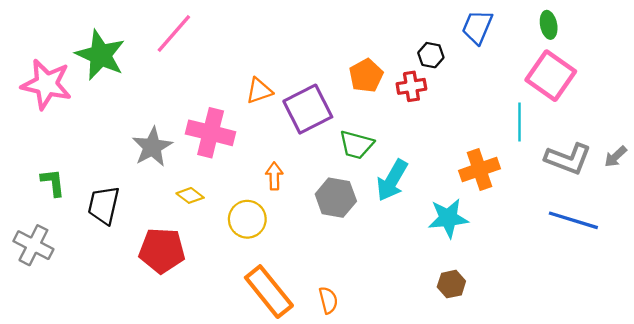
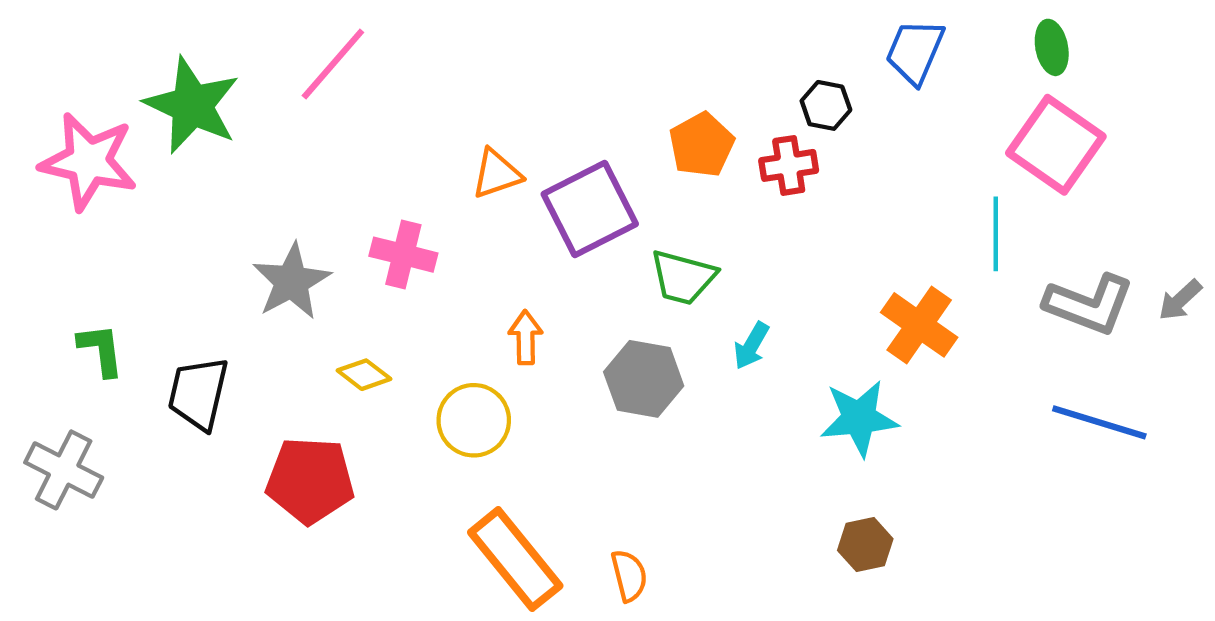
pink cross: (211, 133) -> (403, 255), size x0.7
orange cross: (479, 170) -> (919, 325), turned -36
cyan arrow: (392, 180) -> (751, 346), size x0.6

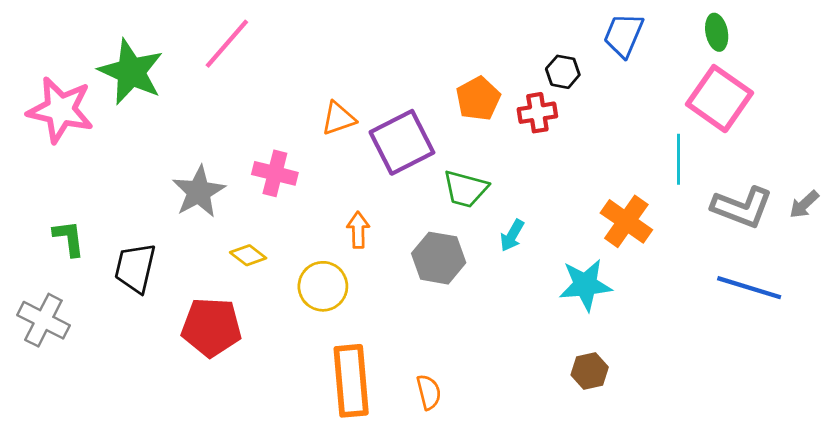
orange rectangle: (515, 559) -> (351, 381), turned 34

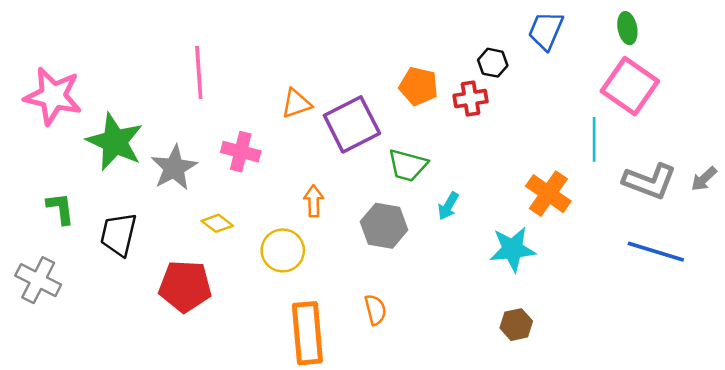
pink line: (227, 44) -> (199, 73), moved, turned -45
green star: (131, 72) -> (115, 142), moved
orange pentagon: (478, 99) -> (419, 86), turned -30
orange semicircle: (429, 392) -> (375, 310), moved

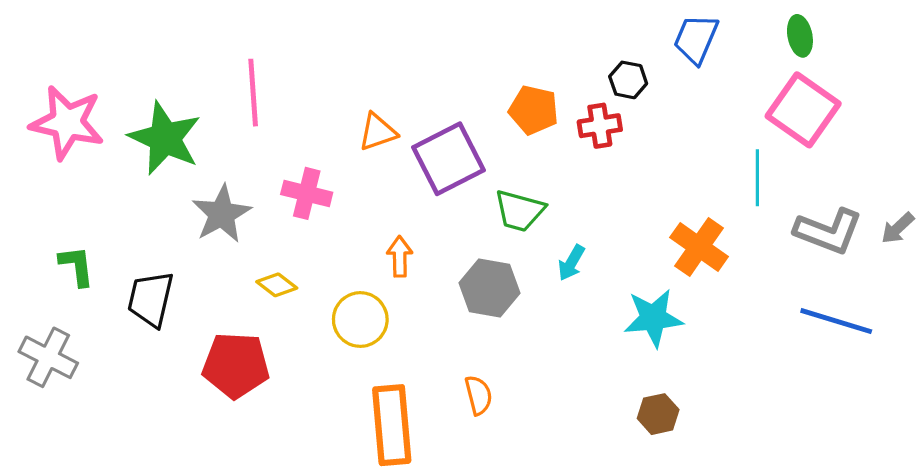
green star: (115, 142) -> (165, 138), moved

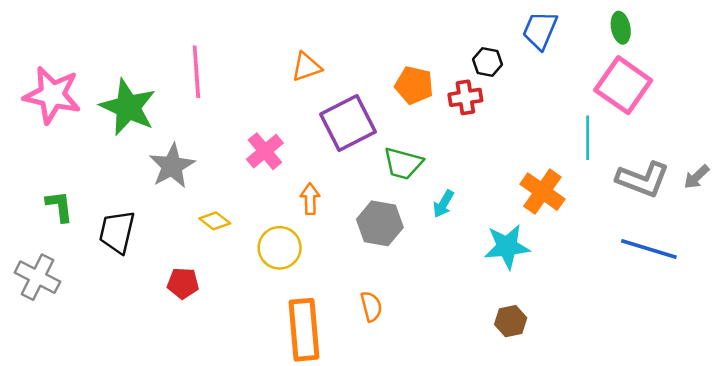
orange triangle: (378, 132) -> (306, 67), moved
pink cross: (307, 193) -> (265, 151), moved, turned 36
red pentagon: (236, 365) -> (183, 283), size x0.6

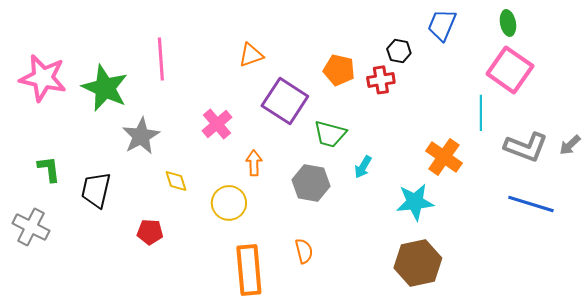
purple square: (348, 123) -> (285, 101), turned -30
yellow diamond: (215, 221) -> (176, 181), turned 35
brown hexagon: (511, 321) -> (418, 263), size x1.8

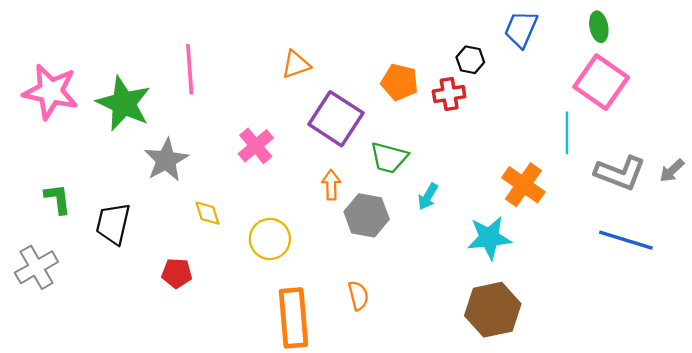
orange arrow: (254, 163) -> (331, 185), moved
gray cross: (31, 227) -> (36, 267), turned 33

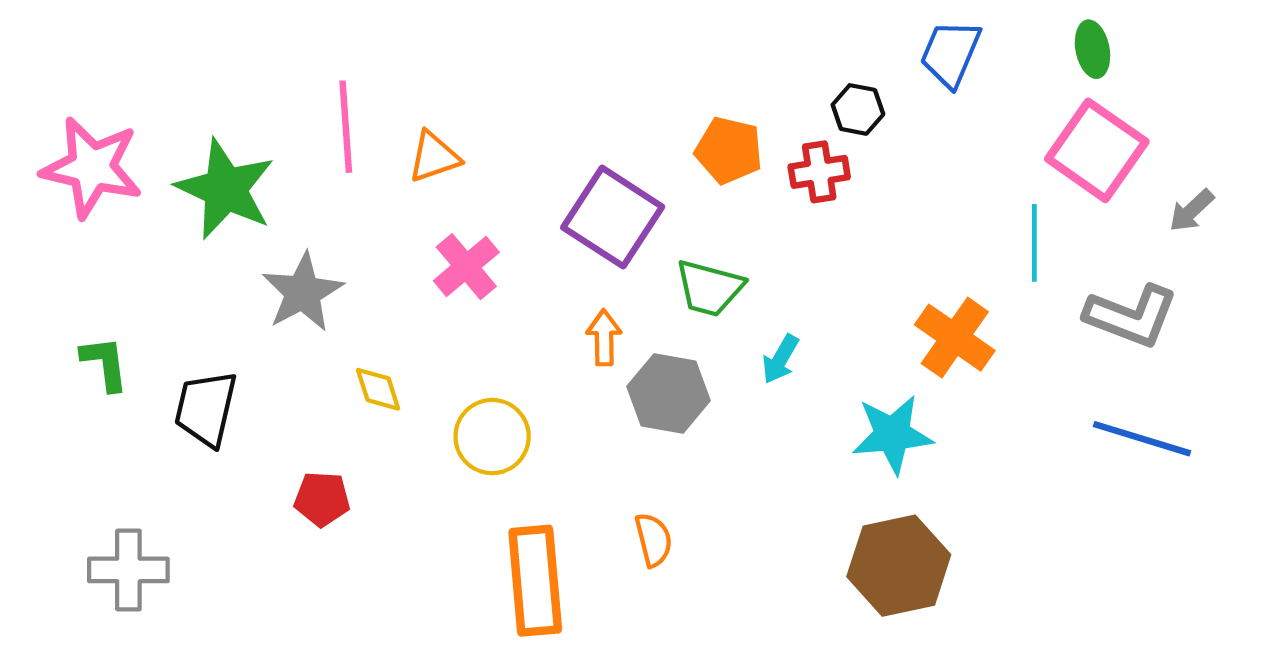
orange triangle: (296, 64) -> (434, 157), moved
gray arrow: (672, 171) -> (1191, 211), moved
gray cross: (36, 267) -> (128, 570), moved, turned 30

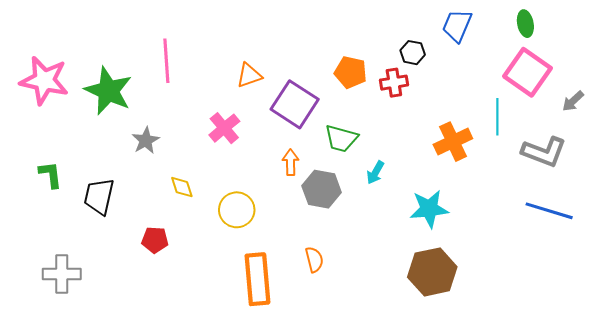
orange triangle: (434, 157) -> (249, 75), moved
gray star: (303, 292) -> (146, 141), size x0.7
orange cross: (955, 338) -> (453, 142), moved, turned 30

